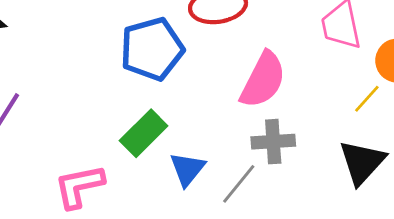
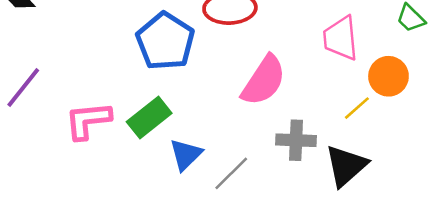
blue pentagon: (152, 49) -> (165, 41), turned -30
gray cross: (273, 142) -> (296, 140), moved
pink L-shape: (79, 186) -> (88, 120), moved

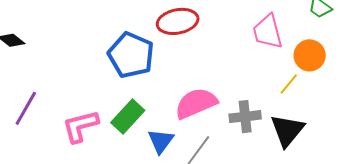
pink semicircle: (264, 81) -> (196, 103), moved, turned -138

